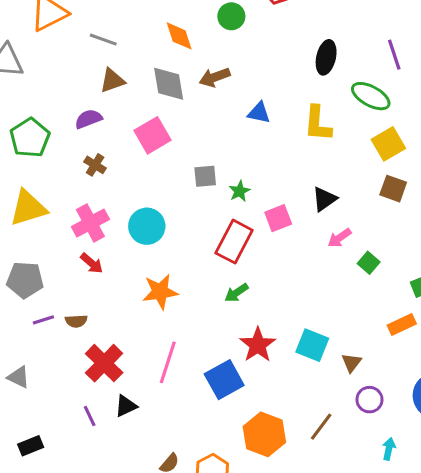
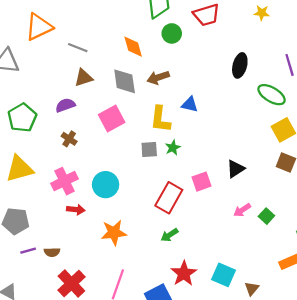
yellow L-shape: (318, 124) -> (160, 119), moved
green star: (239, 191) -> (173, 148), moved
pink arrow: (339, 238) -> (242, 210), moved
red arrow: (92, 263) -> (76, 210), moved, turned -36

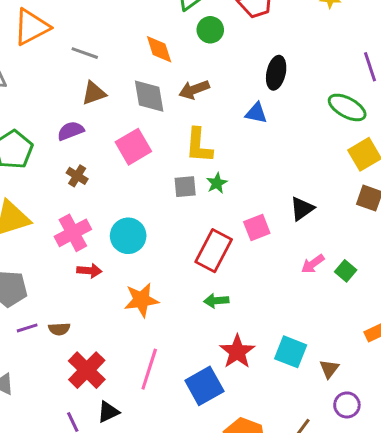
black ellipse: (240, 65) -> (276, 73), moved
blue triangle: (190, 104) -> (256, 113), moved
green arrow: (169, 235) -> (216, 301), turned 30

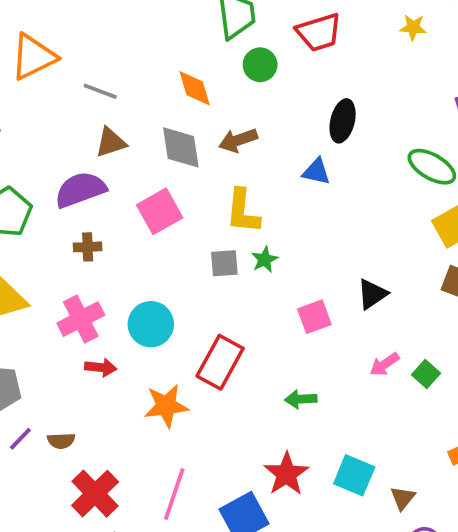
purple semicircle: (71, 131) -> (80, 190), size x1.5
brown cross: (77, 176) -> (88, 247), turned -35
red rectangle: (214, 251) -> (220, 362), moved
green arrow: (216, 301) -> (301, 399), moved
purple line: (27, 328) -> (20, 439), turned -30

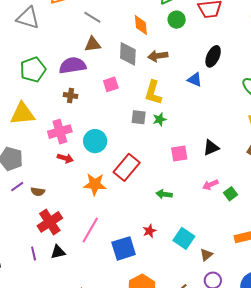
pink square: (160, 211) -> (111, 84), size x0.7
red star: (286, 474) -> (149, 231), size x0.6

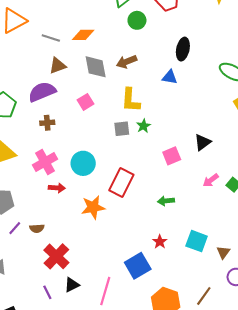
orange diamond: (141, 25) -> (83, 35), moved, turned -70
pink line: (90, 230) -> (105, 291), moved

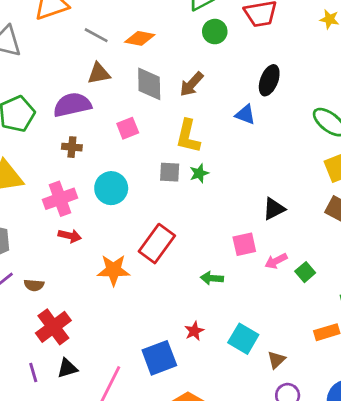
brown arrow: (127, 62) -> (191, 84), turned -36
pink square: (172, 156) -> (244, 244), moved
cyan circle: (83, 163) -> (111, 188), moved

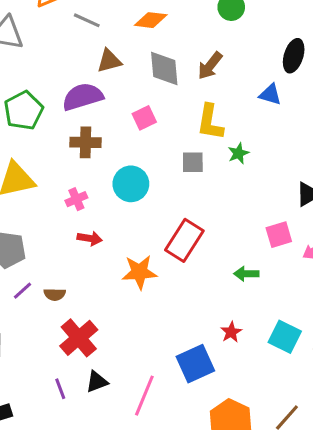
gray line: (96, 35) -> (87, 20), moved
brown cross: (72, 147) -> (85, 142), size x1.4
green star: (199, 173) -> (238, 153), moved
pink cross: (60, 199) -> (76, 199), size x0.6

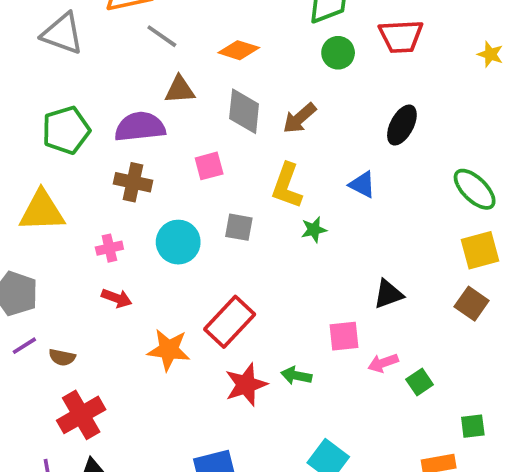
blue triangle: (270, 95) -> (362, 185), moved
gray square: (193, 162) -> (239, 227), moved
red star: (231, 332) -> (246, 385), moved, size x1.6

